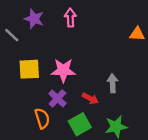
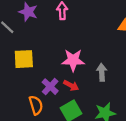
pink star: (63, 70) -> (73, 60), moved
red arrow: (90, 98) -> (71, 85), moved

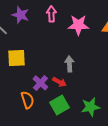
pink star: (73, 60) -> (78, 25), moved
gray arrow: (102, 72) -> (69, 64), moved

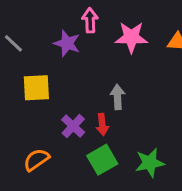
purple star: (20, 15) -> (67, 43), moved
red arrow: (59, 82) -> (102, 124), turned 56
orange semicircle: (27, 100) -> (36, 160), moved, turned -108

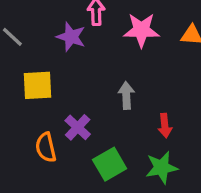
red arrow: (102, 124) -> (165, 126), moved
orange semicircle: (36, 160) -> (46, 147), moved, turned -68

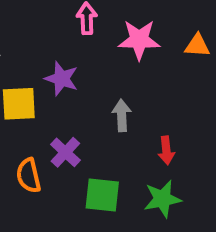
purple star: (71, 37) -> (62, 79), moved
green square: (110, 164) -> (102, 195), turned 36

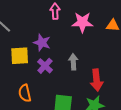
red arrow: (166, 150) -> (97, 80), size x1.5
purple cross: (65, 152) -> (45, 66), moved

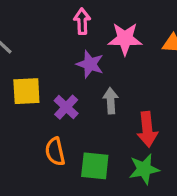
purple star: (42, 43) -> (90, 64), moved
orange semicircle: (25, 93) -> (55, 152), moved

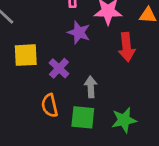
gray arrow: (111, 101) -> (91, 87), moved
red arrow: (147, 129) -> (127, 47), moved

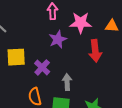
purple star: (79, 32) -> (58, 39), turned 30

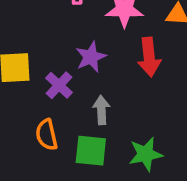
purple star: (58, 39) -> (91, 57), moved

